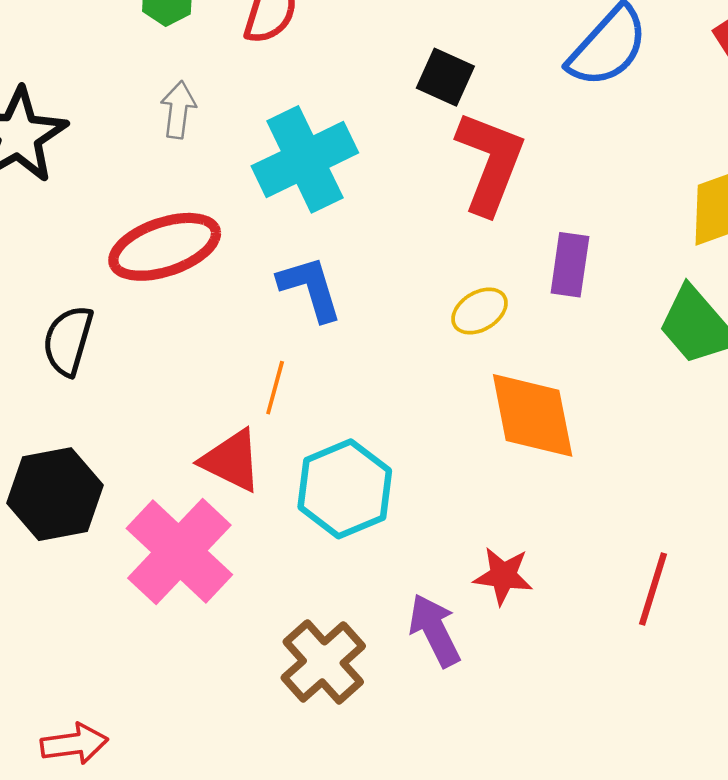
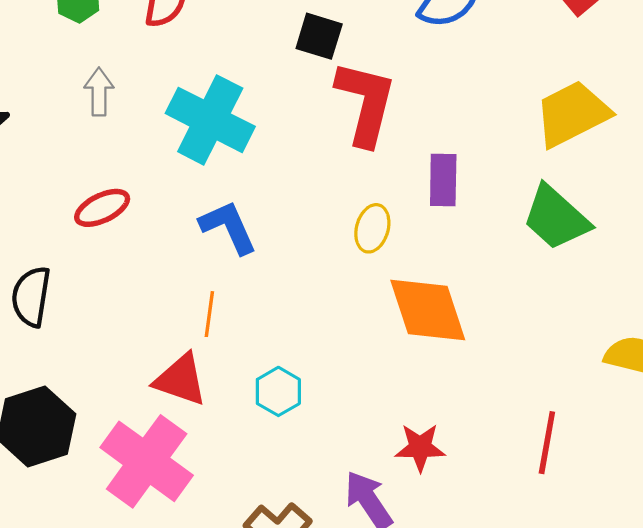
cyan cross: (305, 159) -> (210, 120), turned -30
red ellipse: (165, 247) -> (102, 208), size x0.6
yellow ellipse: (480, 311) -> (372, 228), turned -36
cyan hexagon: (345, 489) -> (278, 391), size x0.6

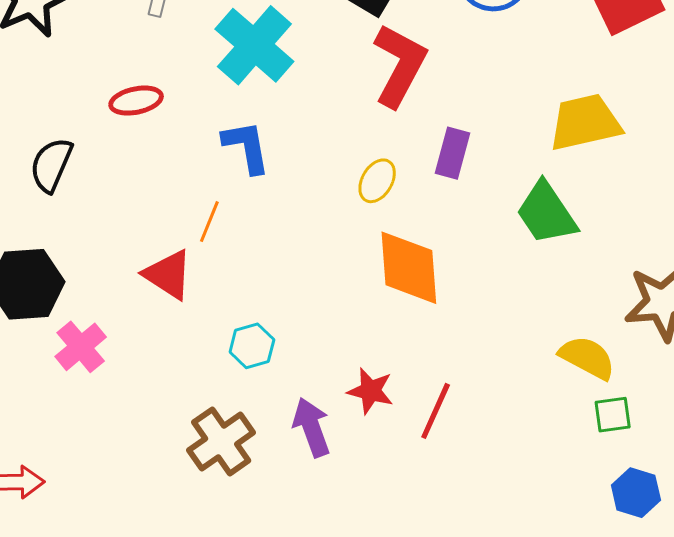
cyan hexagon: (278, 391) -> (252, 346), moved
red line: (547, 443) -> (436, 411), moved
pink cross: (147, 461) -> (81, 347), moved, size x0.6

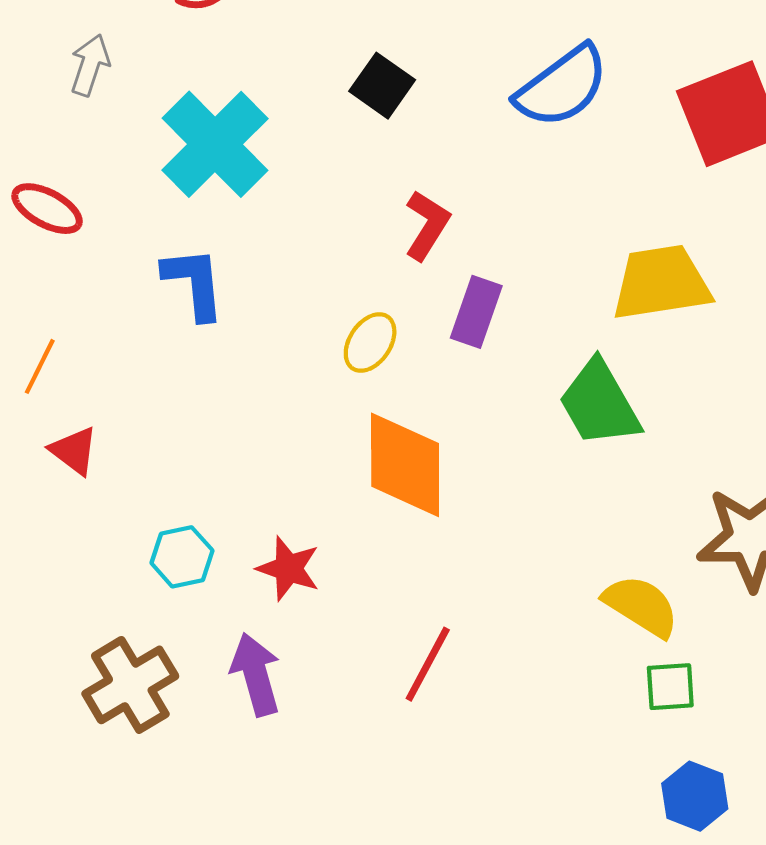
red L-shape: (400, 65) -> (427, 225), moved, size x0.6
red ellipse: (136, 101) -> (47, 209), turned 36
orange line: (209, 222) -> (40, 366), moved
red triangle: (168, 275) -> (74, 451), size x0.7
red star: (370, 391) -> (288, 568), moved

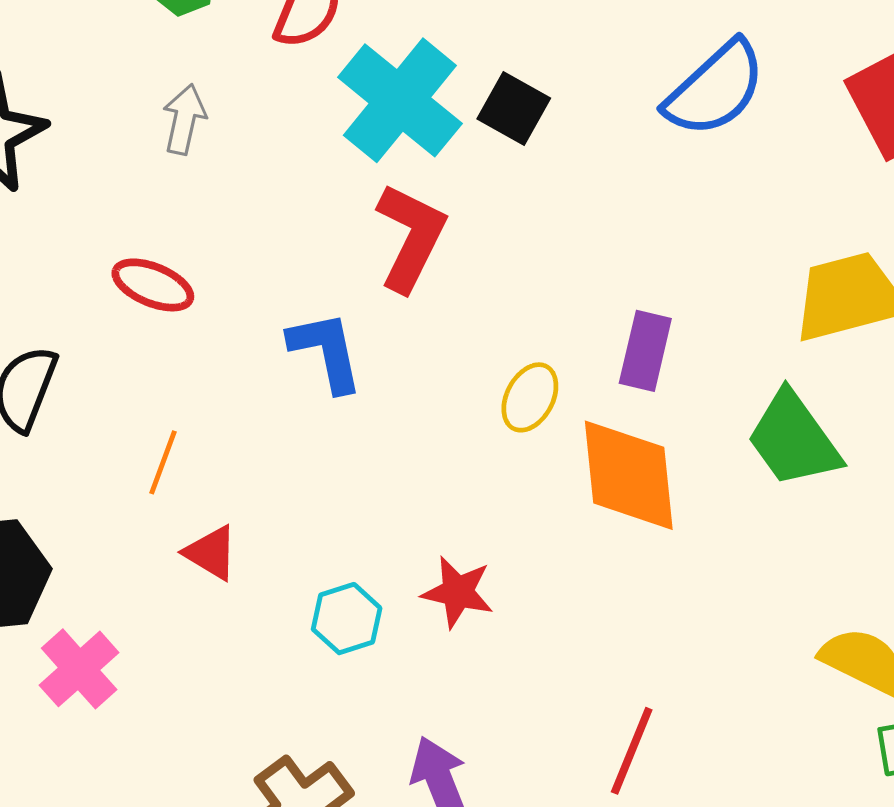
cyan cross: (215, 144) -> (400, 100), moved
red L-shape: (427, 225) -> (411, 237), moved, size x1.4
orange diamond: (405, 465) -> (629, 475), moved
cyan hexagon: (182, 557) -> (347, 619), moved
red star: (288, 568) -> (458, 592), moved

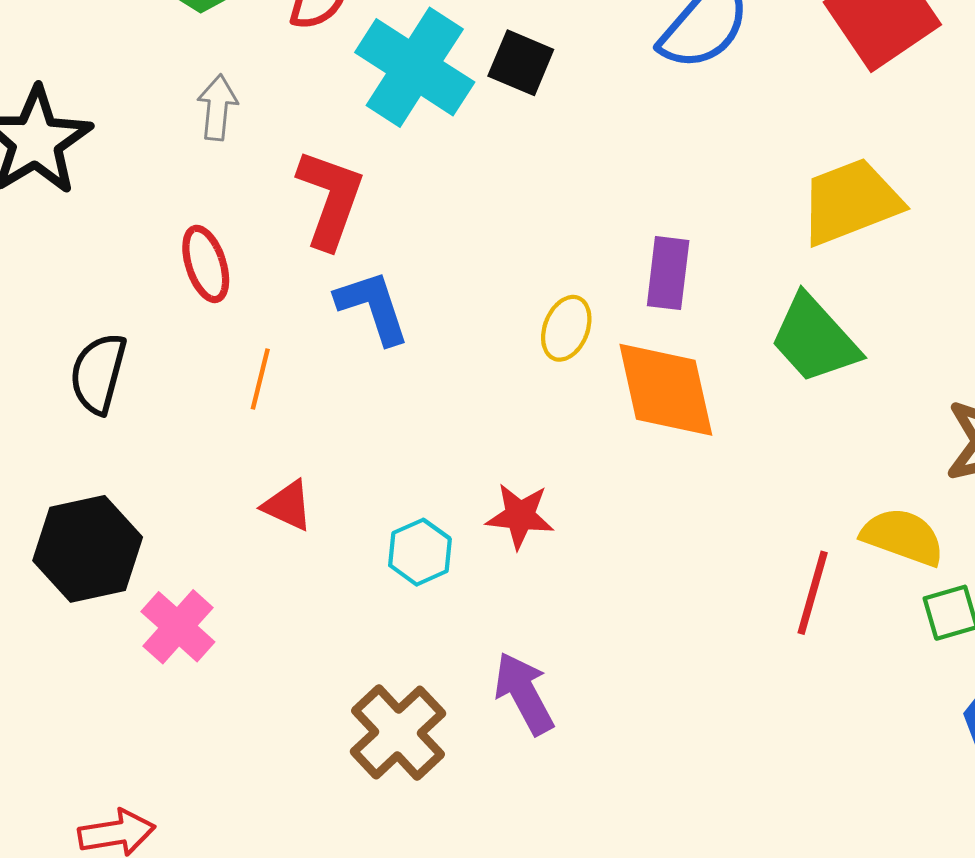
red L-shape: (411, 237) -> (330, 199), moved
red ellipse: (153, 285) -> (206, 264), turned 56
orange line: (163, 462) -> (260, 379), moved
red line: (632, 751) -> (813, 593), moved

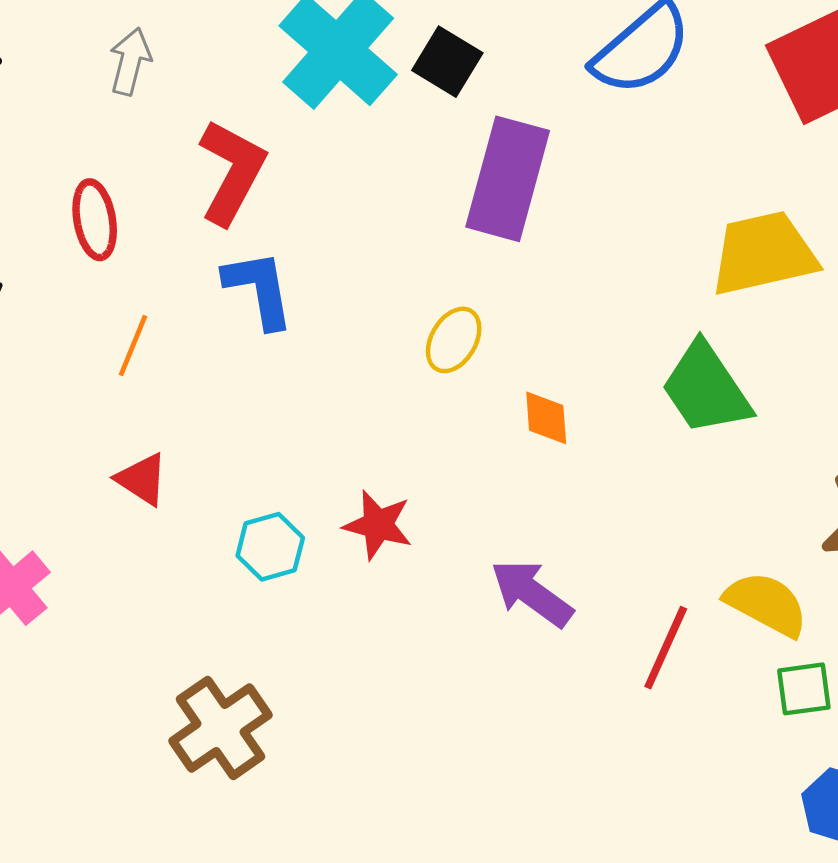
purple rectangle: (668, 273) -> (508, 179), moved, size x1.6
orange diamond: (666, 390) -> (546, 418), size x0.5
purple arrow: (524, 693) -> (532, 593), moved, turned -34

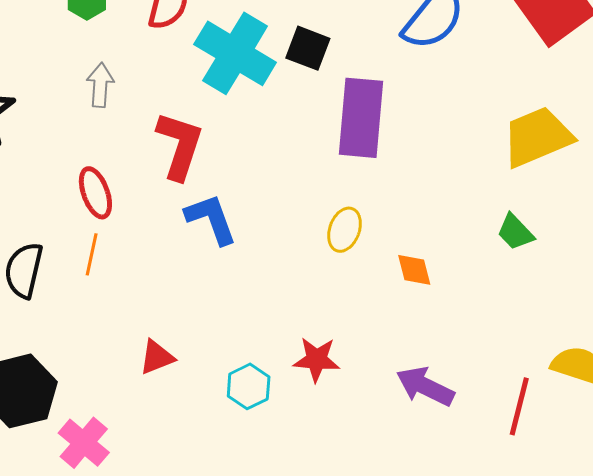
orange line: (133, 346) -> (92, 254), moved
green trapezoid: (706, 389) -> (515, 232), size x0.6
red triangle: (142, 479) -> (157, 357), turned -45

